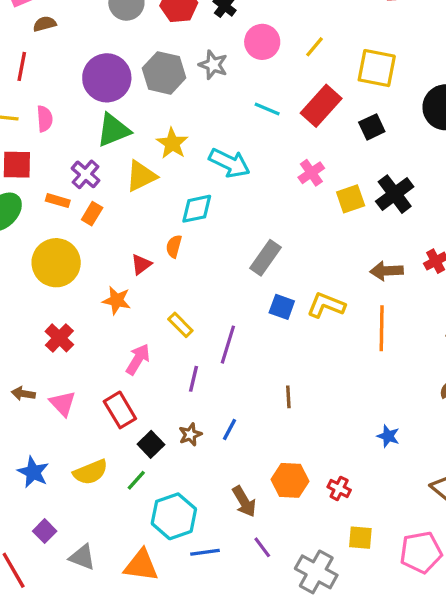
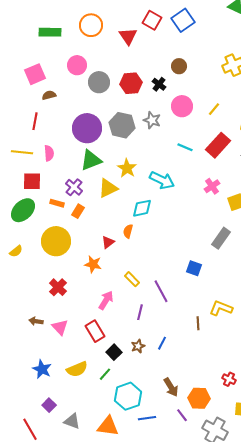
gray rectangle: (265, 258) -> (221, 238), moved
yellow L-shape: (326, 305) -> (221, 308), moved
purple line: (228, 345) -> (161, 291), turned -45
orange hexagon: (290, 480) -> (199, 398), moved

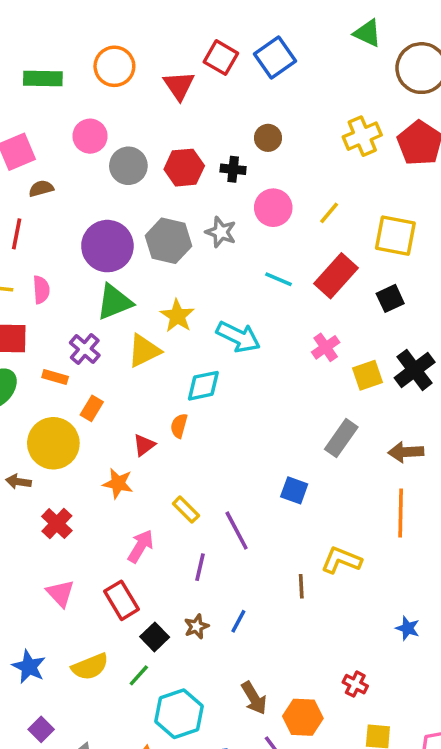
black cross: (159, 84) -> (233, 169), turned -32
orange rectangle: (78, 211) -> (92, 408), moved
brown arrow: (36, 321) -> (18, 482), moved

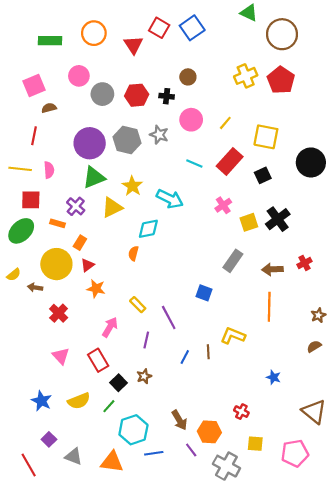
red triangle: (144, 445) -> (87, 265), moved
blue line: (238, 621) -> (185, 357), moved

